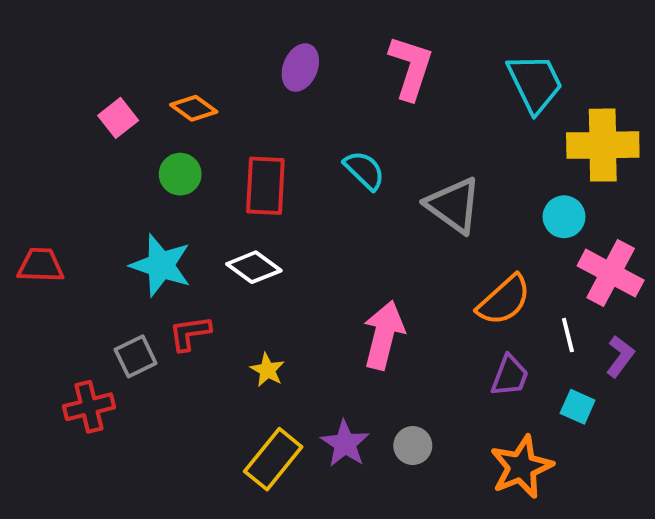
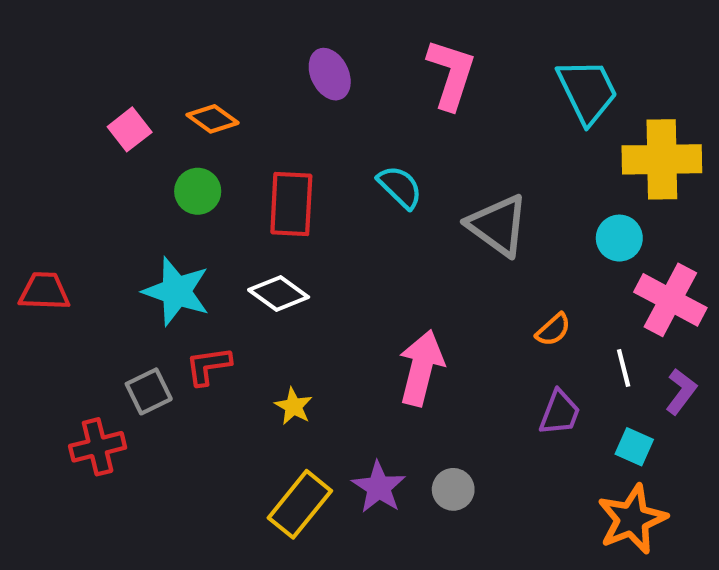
purple ellipse: (300, 68) -> (330, 74), turned -48
orange semicircle: (504, 300) -> (553, 330), size x0.6
orange star: (521, 467) -> (632, 519), moved

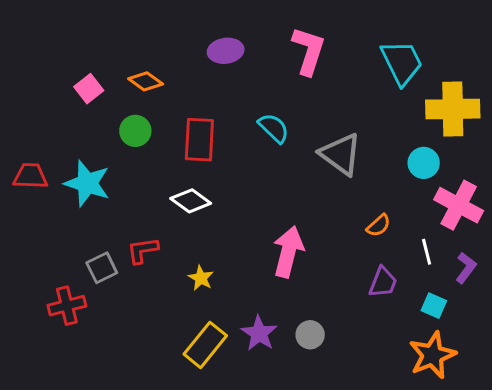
purple ellipse: (330, 74) -> (226, 51), turned -72
red trapezoid: (44, 291) -> (30, 176), moved
cyan star: (176, 291) -> (87, 183), moved

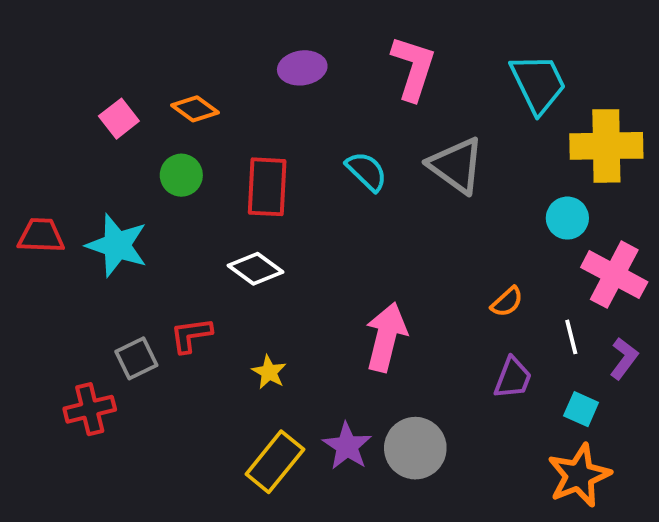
gray triangle: (341, 154) -> (456, 165), moved
gray circle: (310, 335) -> (415, 448), size x1.6

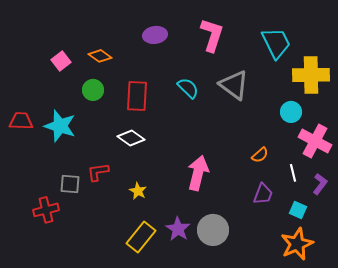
gray square: (136, 358) -> (70, 184), turned 30

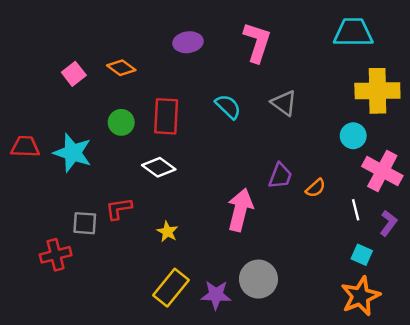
cyan trapezoid: (276, 43) -> (353, 33), moved, turned -64
gray triangle: (234, 85) -> (284, 103), size x0.7
green circle: (93, 90) -> (121, 122), moved
purple trapezoid: (263, 194) -> (280, 176), moved
purple star: (178, 229) -> (216, 295), moved, turned -30

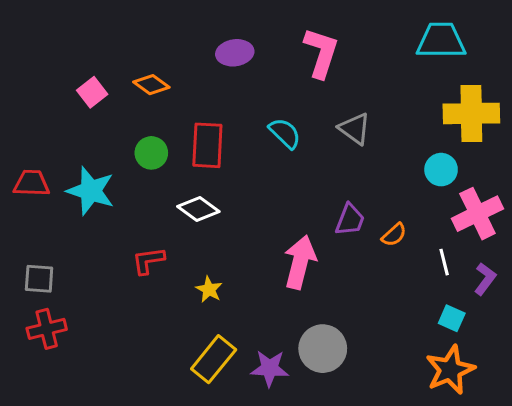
pink cross: (382, 171) -> (477, 214), turned 36
gray square: (85, 223) -> (39, 279), moved
red cross: (56, 255) -> (47, 329), moved

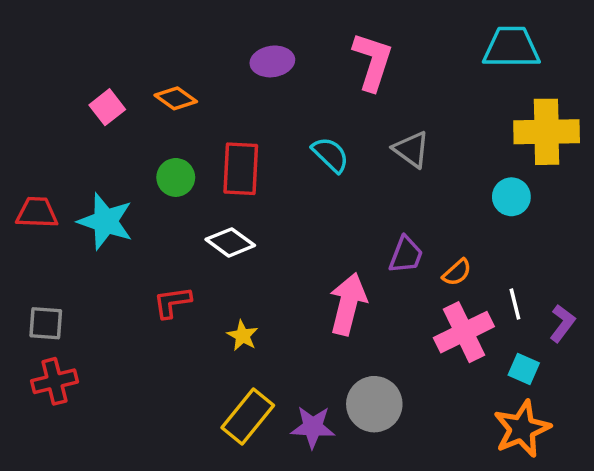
pink cross: (477, 214) -> (464, 332), moved

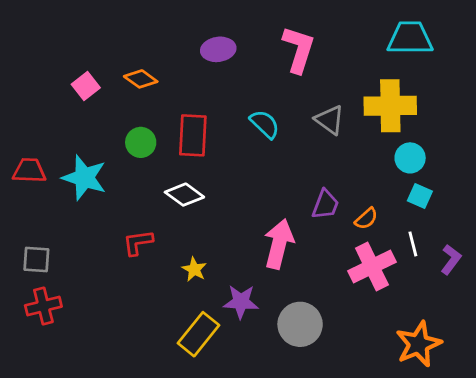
yellow cross: (547, 132) -> (390, 106), moved
cyan square: (524, 369) -> (420, 196), moved
purple star: (313, 427) -> (241, 302), moved

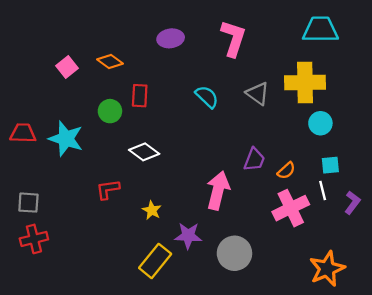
red rectangle: (193, 135) -> (140, 96), moved, size x0.7
cyan square: (420, 196) -> (330, 165), moved, turned -30

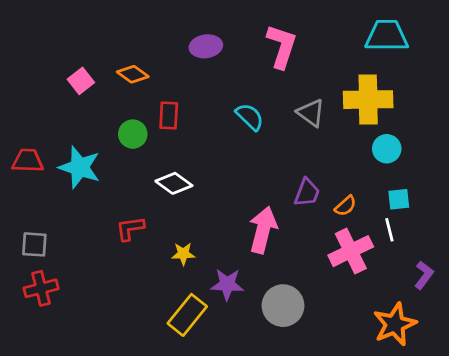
purple L-shape: (352, 203) -> (424, 275), moved
yellow star: (152, 210) -> (183, 254), turned -30

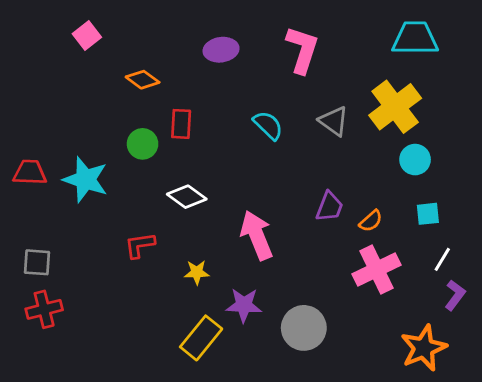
pink square: (81, 81) -> (87, 35), moved
yellow cross: (368, 100) -> (395, 107), turned -36
pink arrow: (263, 230) -> (257, 235), moved, turned -36
white line: (389, 230) -> (442, 259), moved, turned 45

